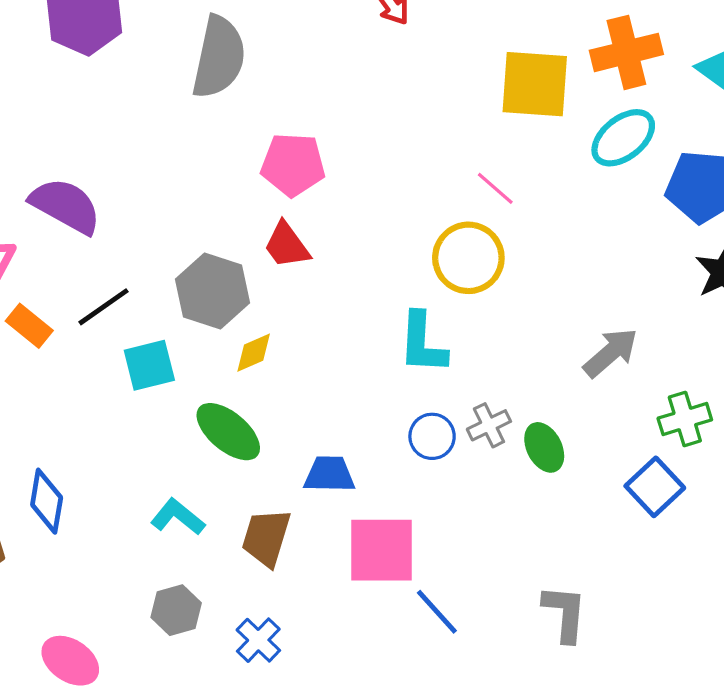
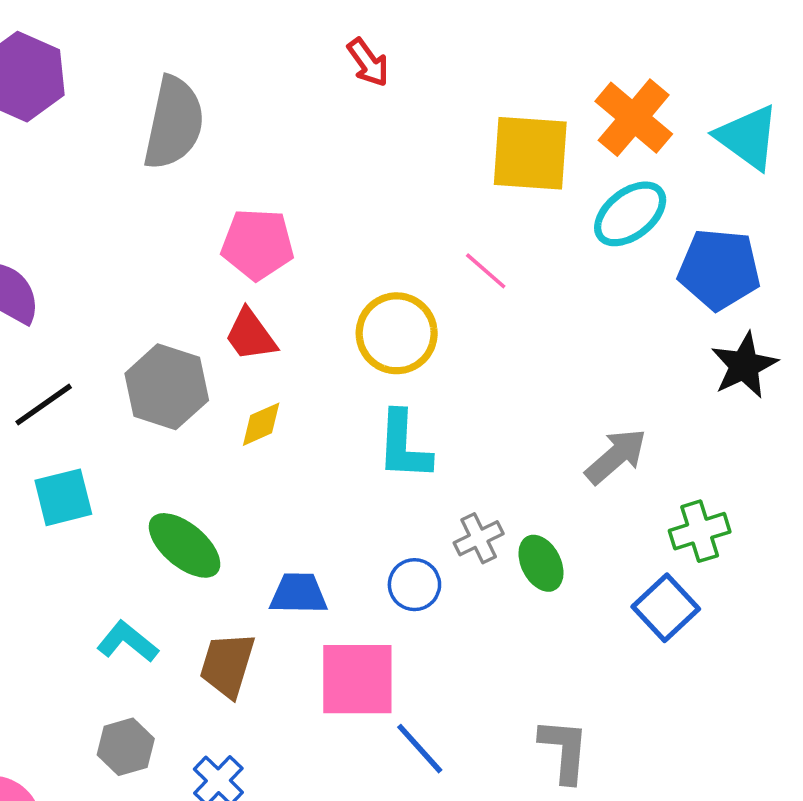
orange cross: (626, 52) -> (634, 118), turned -36
yellow circle: (468, 258) -> (397, 333), moved
yellow diamond: (254, 353) -> (261, 424), moved
cyan square: (149, 365) -> (63, 497), moved
blue circle: (432, 436) -> (414, 585), moved

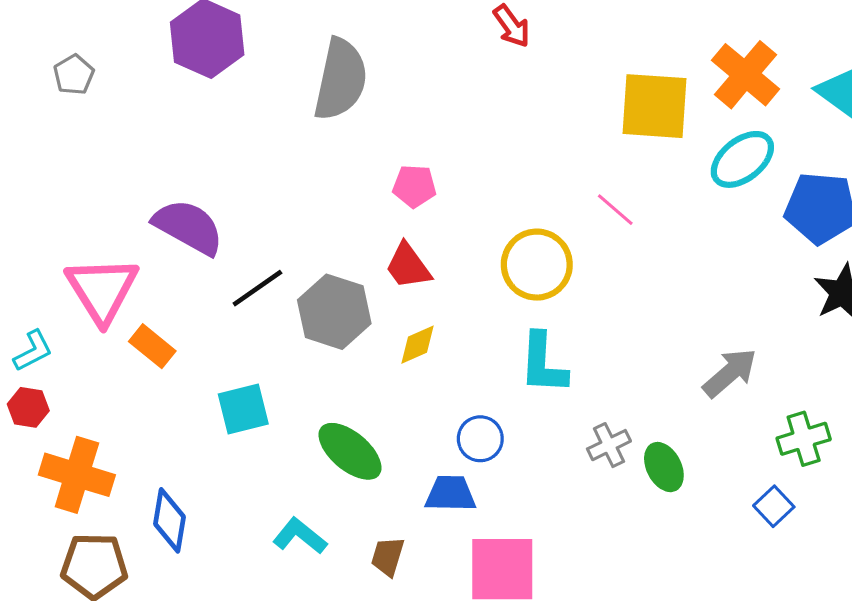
pink pentagon: (258, 244) -> (414, 186), size x0.7
black line: (44, 405) -> (257, 288), moved
blue circle: (414, 585) -> (480, 439), moved
blue square: (666, 608) -> (774, 506), size x0.7
brown trapezoid: (227, 665) -> (388, 556), size x0.7

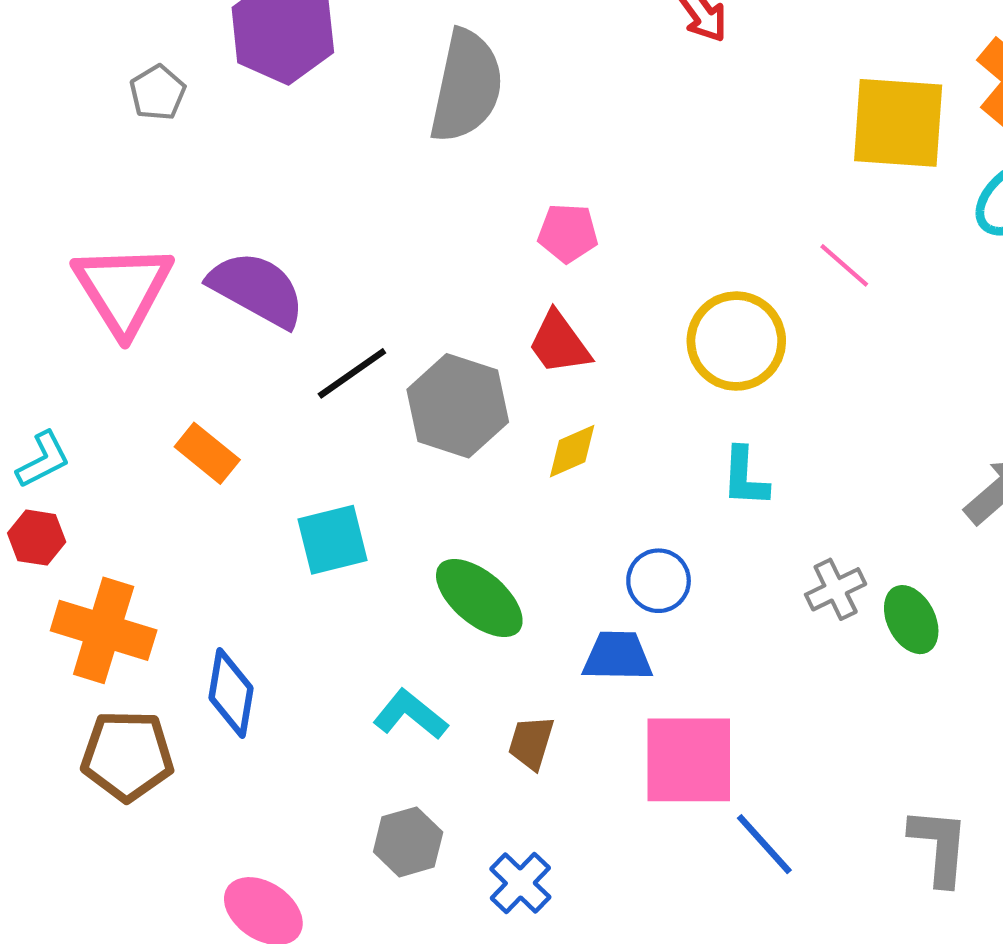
gray pentagon: (74, 75) -> (158, 93), moved
pink triangle: (102, 290) -> (123, 289), moved
cyan L-shape: (543, 363) -> (745, 477), size x0.7

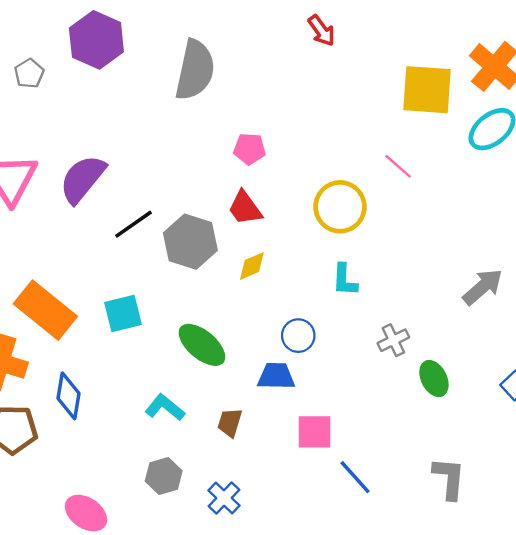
purple semicircle: (257, 289) -> (82, 179), turned -80
orange rectangle: (207, 453) -> (45, 310), moved, size x1.8
green ellipse: (911, 620) -> (434, 379), moved
pink square: (689, 760) -> (314, 432), size x0.7

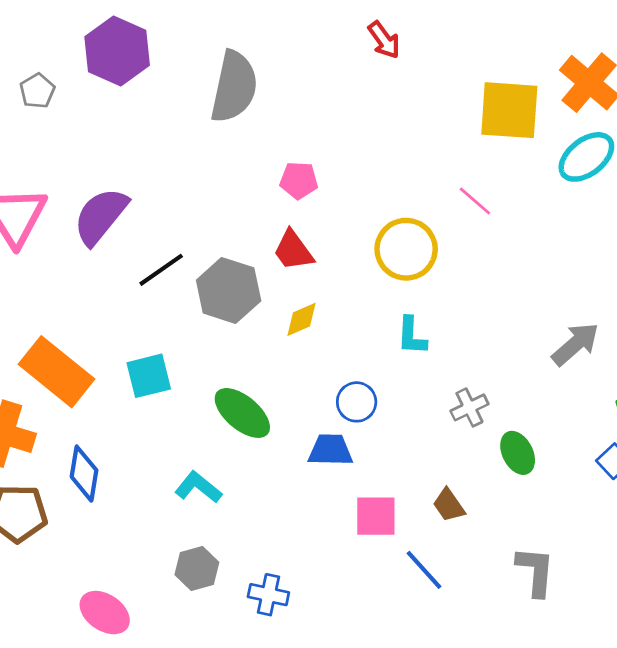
brown trapezoid: (230, 423) -> (449, 505), moved, turned -52
blue cross: (224, 498) -> (268, 595), turned -32

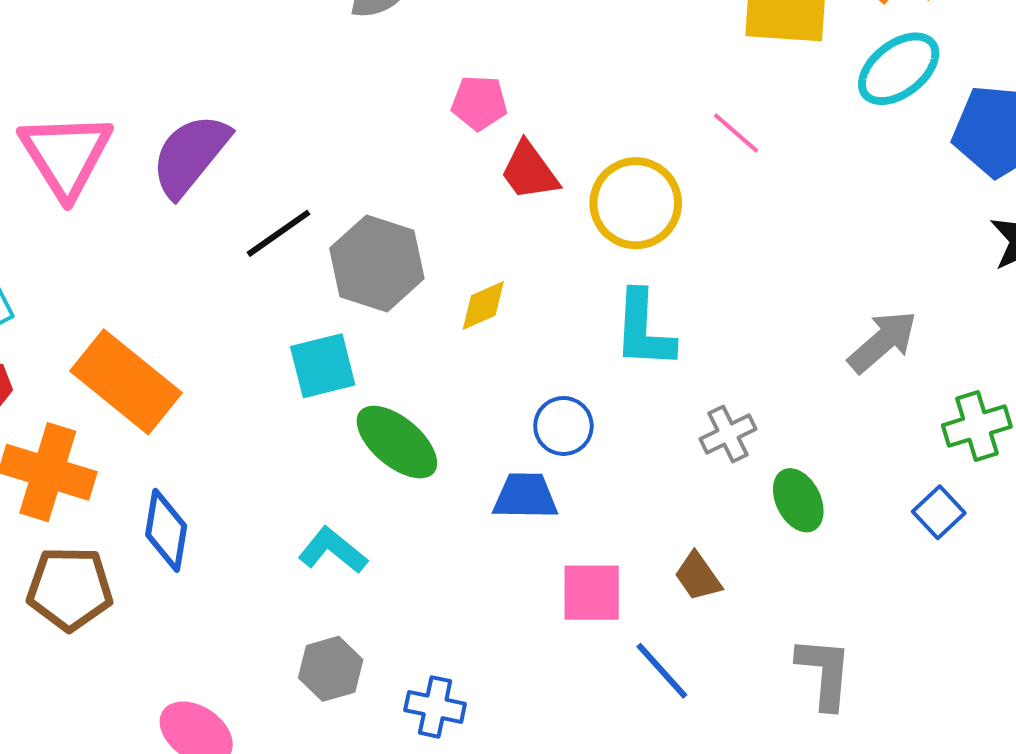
red trapezoid: (293, 251) -> (529, 171), moved
cyan L-shape: (412, 336) -> (644, 330), size x1.4
cyan square: (149, 376) -> (323, 366), moved

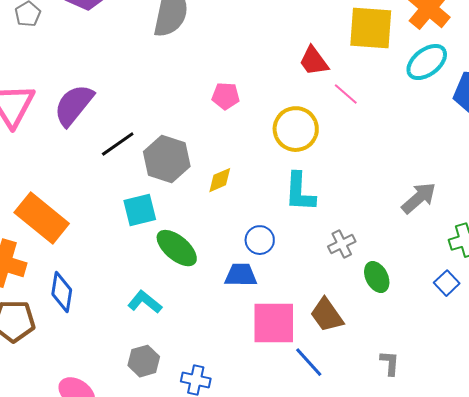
pink pentagon: (479, 103) -> (226, 96), moved
red trapezoid: (529, 171) -> (314, 61), moved
brown trapezoid: (698, 577) -> (327, 315), size x1.4
pink square: (592, 593) -> (274, 323), size x1.4
gray L-shape: (824, 673) -> (390, 363), size x0.7

